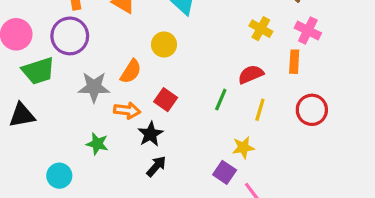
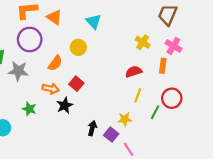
purple circle: (70, 36) -> (30, 39), moved
gray star: (94, 87) -> (18, 71), moved
green line: (221, 100) -> (155, 112), moved
black arrow: (156, 166) -> (92, 128), moved, turned -32

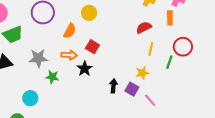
gray star: (18, 71) -> (38, 58), moved

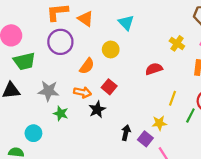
red semicircle: (144, 28) -> (154, 69), moved

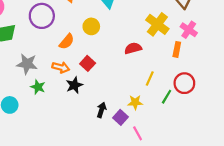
yellow cross: (177, 43) -> (157, 24), size x1.5

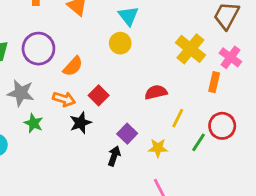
purple circle: (42, 16) -> (38, 49), moved
yellow circle: (91, 26) -> (120, 43), moved
red semicircle: (133, 48) -> (156, 92), moved
purple square: (120, 117) -> (127, 134), moved

